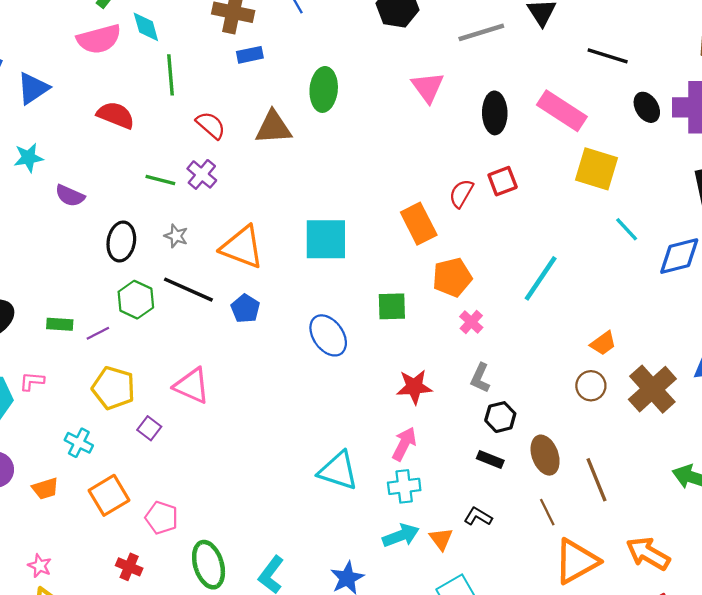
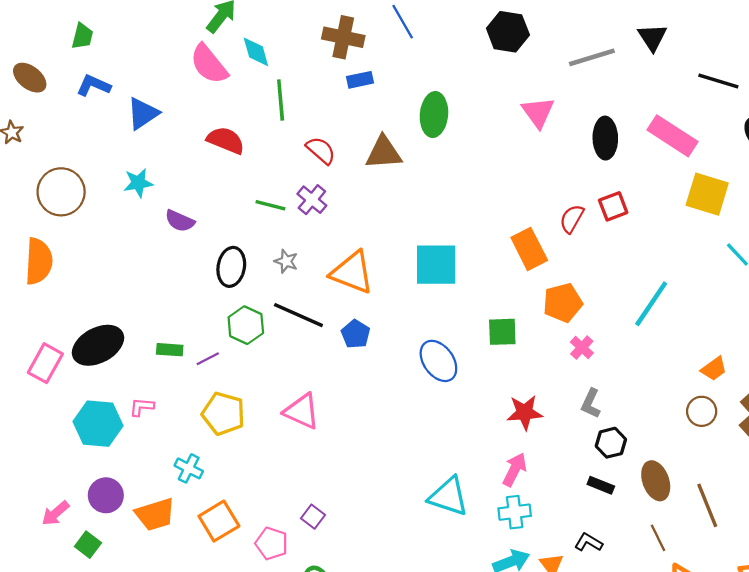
pink semicircle: (99, 39) -> (209, 64), turned 66
purple square: (149, 428) -> (313, 517), moved
orange trapezoid: (45, 489) -> (155, 514), size x1.5

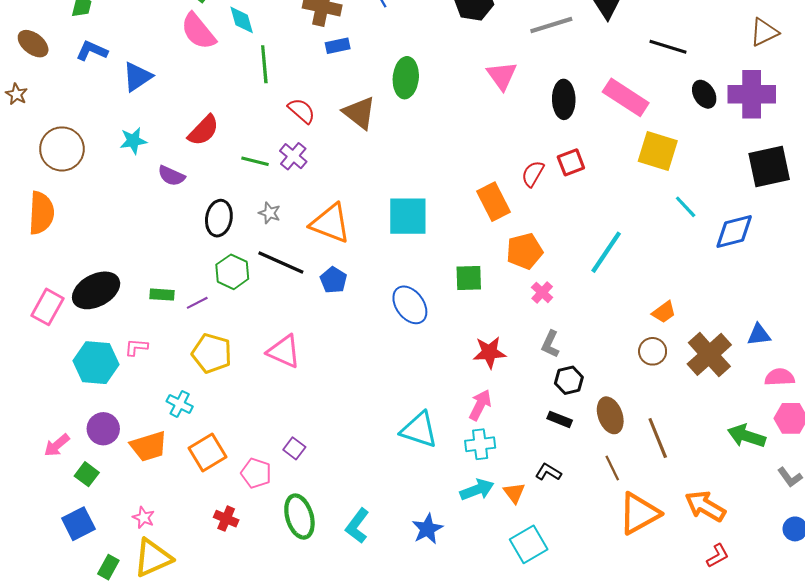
red semicircle: (226, 140) -> (203, 130), moved, turned 112
brown triangle: (384, 153) -> (359, 113), turned 42

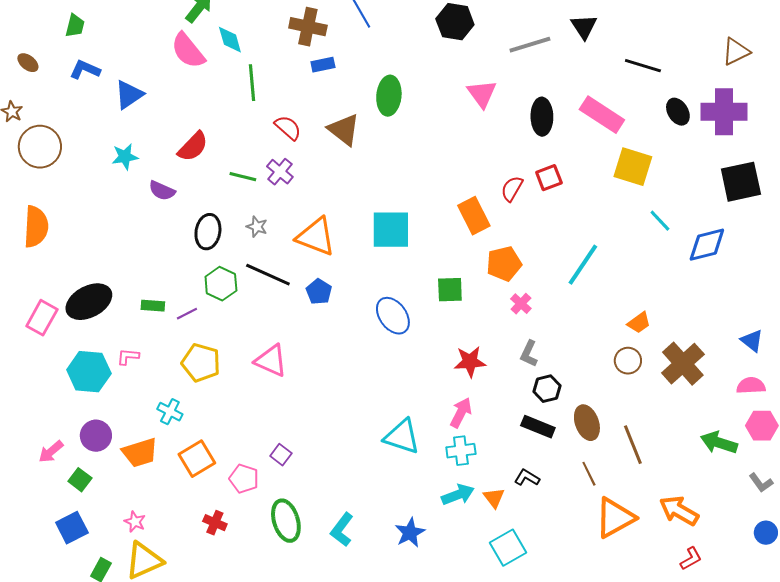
brown ellipse: (33, 44) -> (28, 63), size x0.7
brown circle: (62, 149) -> (40, 147), moved
blue triangle: (759, 335) -> (752, 341), moved, turned 45
black rectangle: (560, 419) -> (538, 427), size x1.4

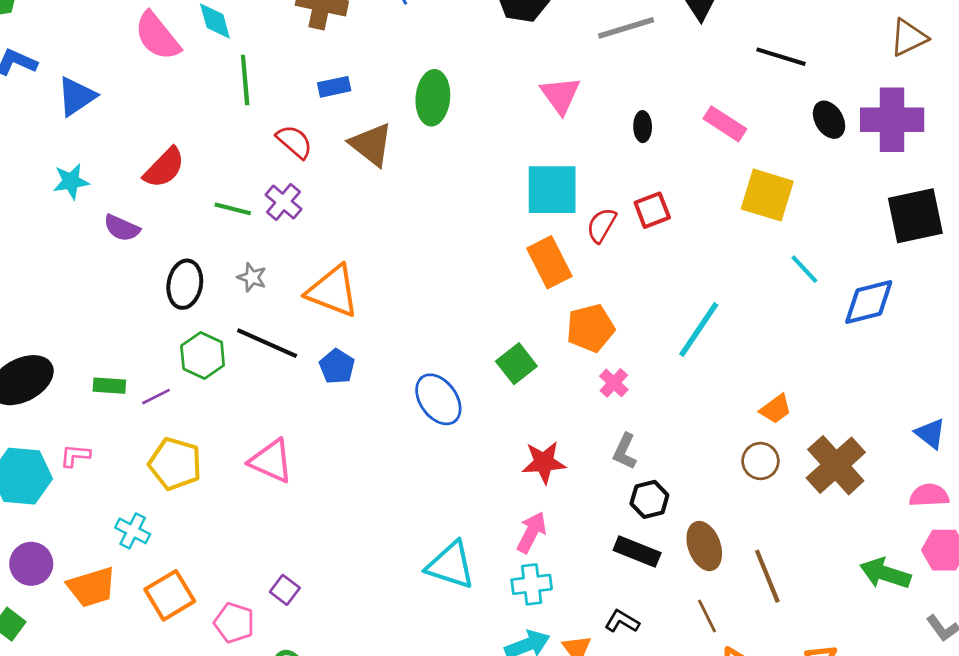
blue rectangle: (323, 65) -> (334, 87), moved
pink rectangle: (602, 115) -> (725, 124), size x0.7
black ellipse: (542, 117) -> (643, 127), size x0.6
cyan square: (391, 230) -> (552, 190), moved
green square: (450, 290) -> (516, 364), turned -36

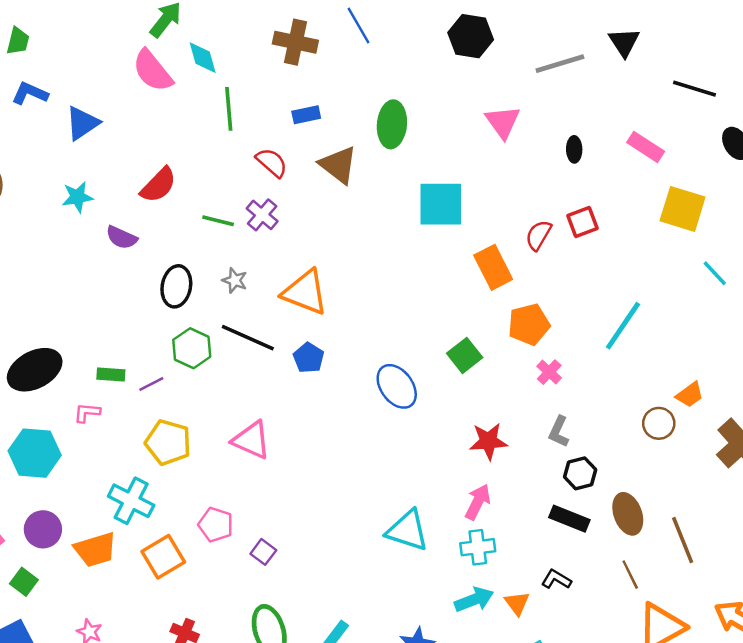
cyan square: (552, 190) -> (441, 204), moved
pink L-shape: (75, 456) -> (87, 413), moved
brown circle: (760, 461) -> (659, 423), moved
cyan cross: (133, 531) -> (131, 501), size x1.5
pink pentagon: (234, 623) -> (216, 525), moved

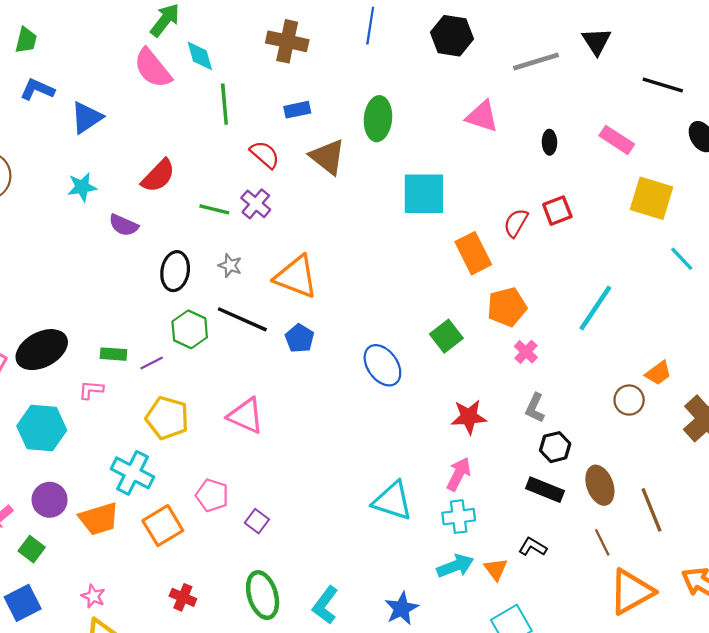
blue line: (359, 25) -> (370, 26), moved, turned 39
pink triangle: (503, 122) -> (482, 116), turned -36

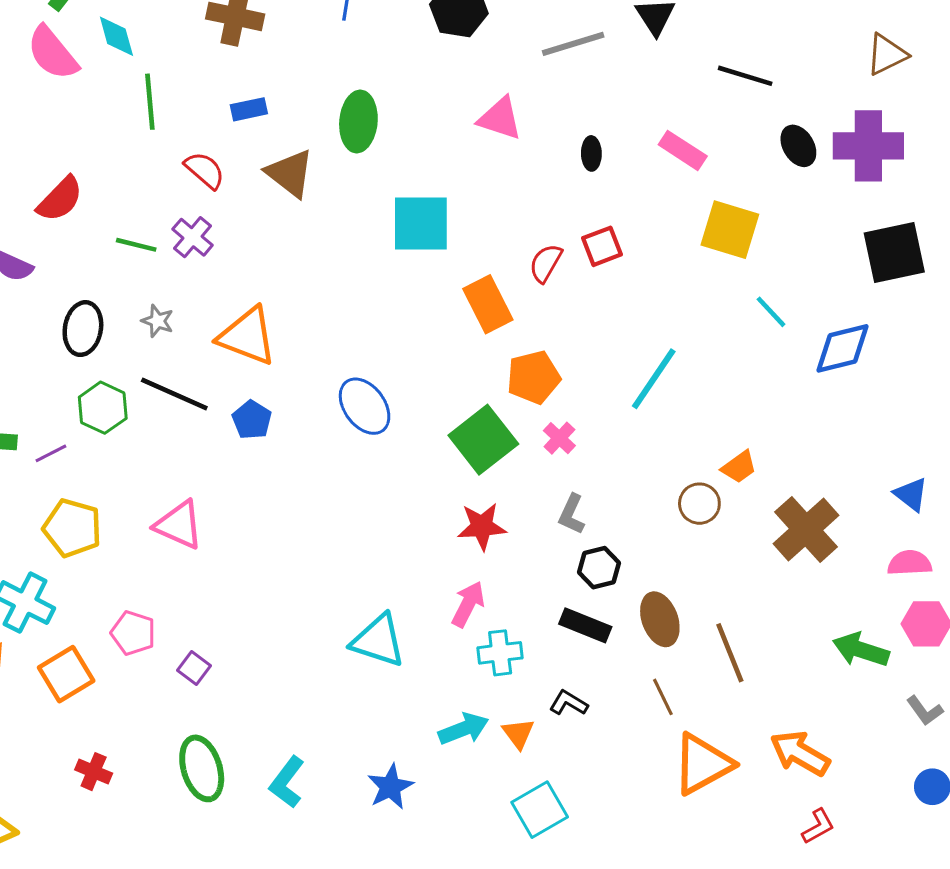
green square: (446, 336) -> (483, 440), moved, size x1.5
blue ellipse: (382, 365) -> (365, 406), moved
cyan cross: (459, 517) -> (500, 653), moved

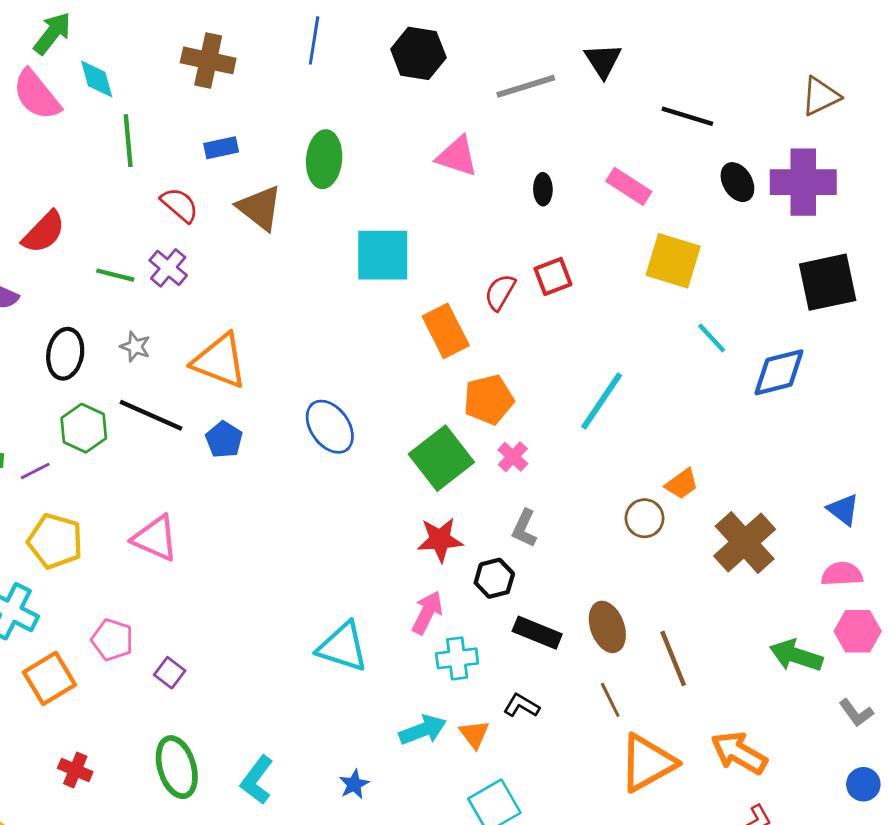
black hexagon: (599, 568) -> (494, 578), moved
blue star: (390, 787) -> (354, 784), size x0.7

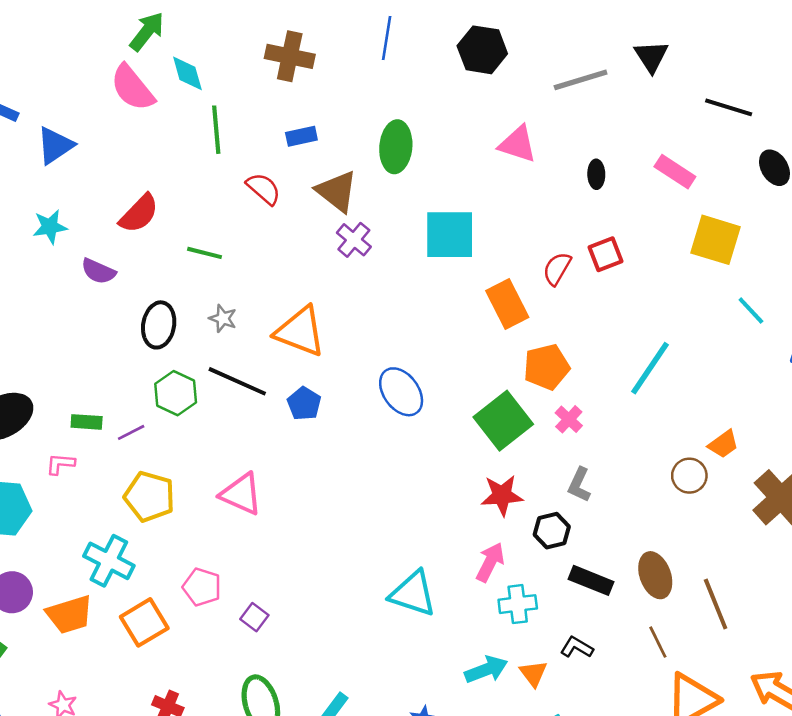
purple cross: (168, 268) -> (354, 240), moved

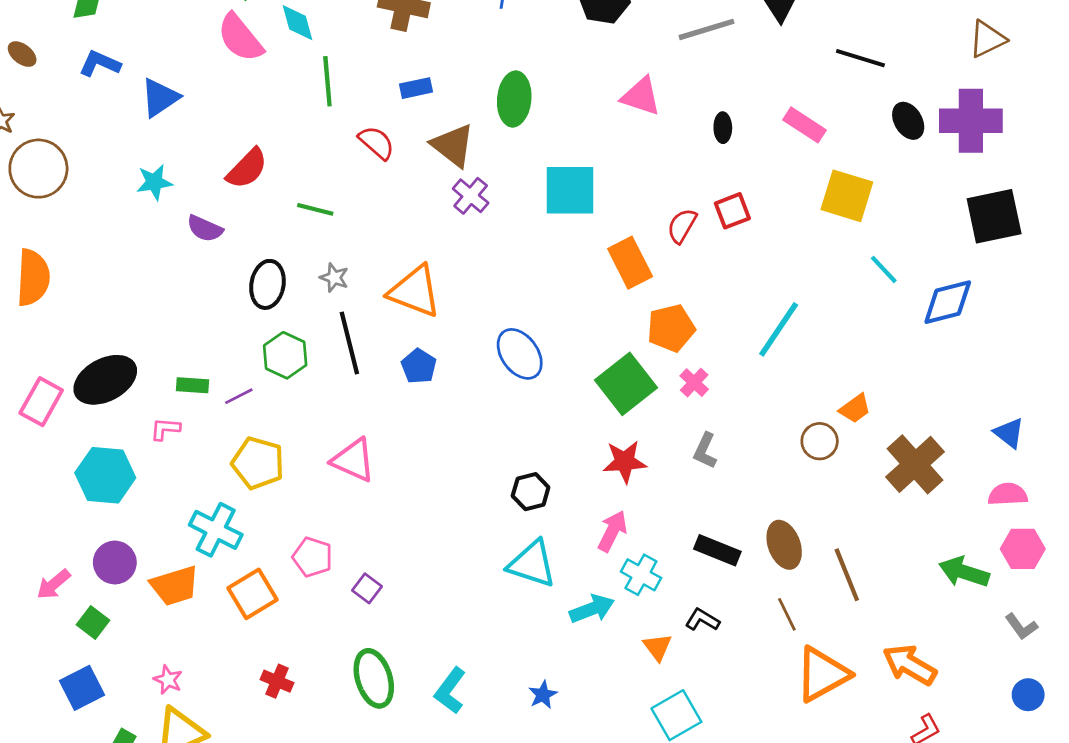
black line: (237, 381) -> (349, 343), turned 52
black hexagon: (552, 531) -> (531, 492), moved
cyan cross: (518, 604) -> (641, 575), turned 36
cyan arrow: (486, 670) -> (592, 609), moved

